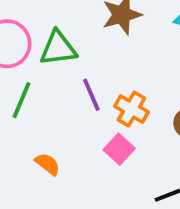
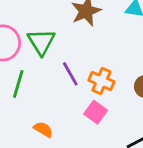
green triangle: (58, 48) -> (41, 42), turned -48

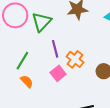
green line: (18, 84) -> (22, 61), moved
pink square: (96, 112) -> (58, 73), moved

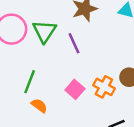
purple line: (55, 49) -> (74, 43), moved
orange cross: (75, 59) -> (104, 87), moved

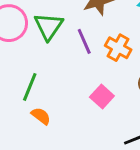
orange cross: (104, 87) -> (118, 48), moved
pink square: (75, 89) -> (102, 97), moved

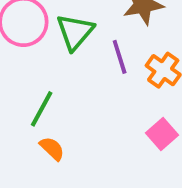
pink square: (102, 97) -> (162, 134), moved

